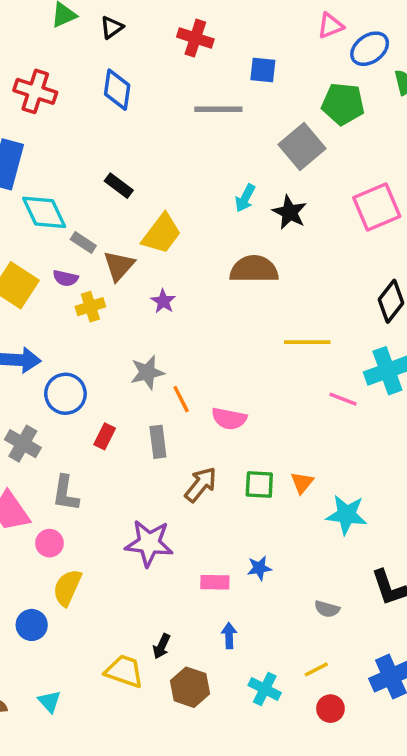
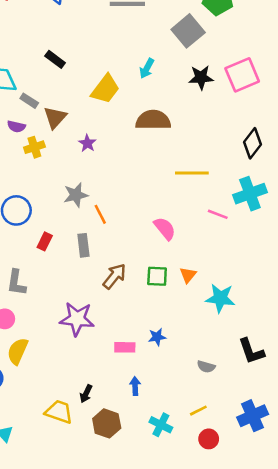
black star: (290, 212) -> (201, 77), moved, turned -30
yellow trapezoid: (162, 234) -> (105, 89), moved
pink semicircle: (229, 419) -> (165, 228), moved, turned -140

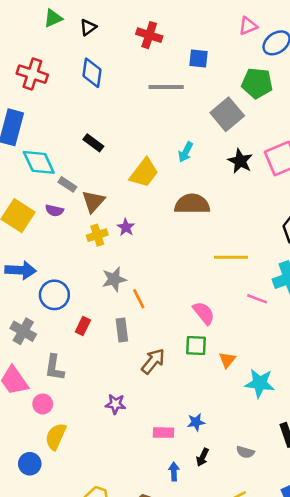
black star: (201, 77) -> (240, 161), turned 30
yellow cross: (34, 147) -> (97, 235), moved
green square: (157, 276) -> (196, 346), moved
purple star: (77, 319) -> (115, 404), size x0.6
black arrow: (86, 394) -> (202, 457), moved

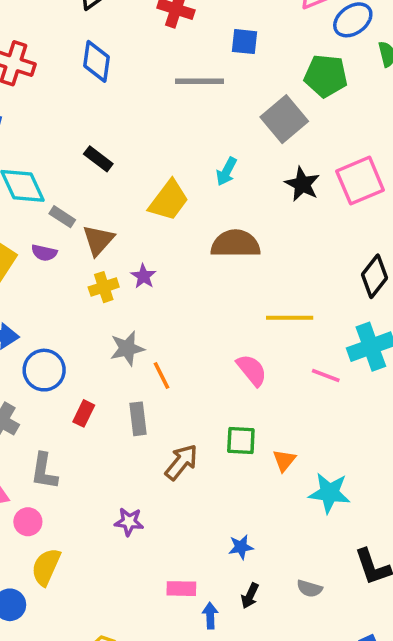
pink semicircle: (204, 313) -> (252, 370), moved
pink rectangle: (164, 433) -> (181, 589), moved

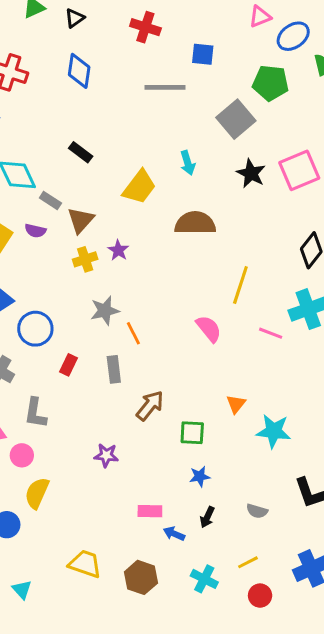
cyan arrow: (226, 172) -> (188, 163), turned -45
yellow line: (290, 318) -> (240, 285), turned -72
green square: (241, 440) -> (192, 433), moved
blue arrow: (210, 616) -> (174, 534), turned -65

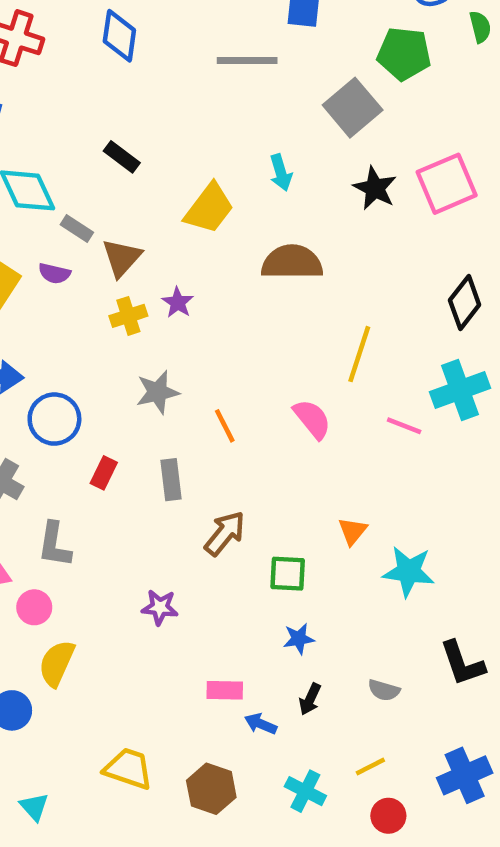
orange line: (133, 333) -> (225, 426), moved

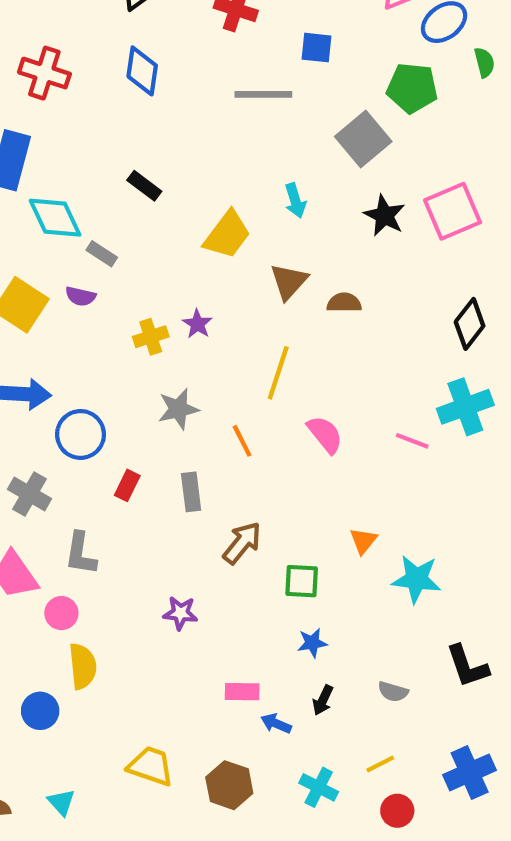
brown triangle: (122, 258) -> (289, 281), moved
brown semicircle: (292, 262) -> (344, 303), moved, size x0.6
yellow line: (359, 354) -> (278, 373), moved
yellow semicircle: (57, 663) -> (83, 666), turned 150

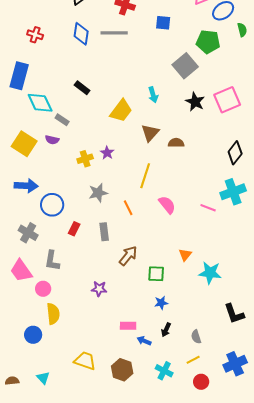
red cross: (44, 73) -> (35, 35), size x0.7
gray line: (263, 94) -> (114, 33), moved
gray semicircle: (393, 692) -> (196, 337), moved, turned 56

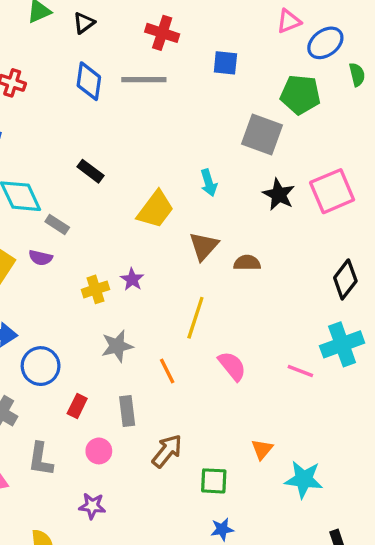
gray square: (185, 66) -> (262, 134), turned -30
pink circle: (43, 289) -> (99, 451), moved
purple star: (99, 289) -> (92, 506), moved

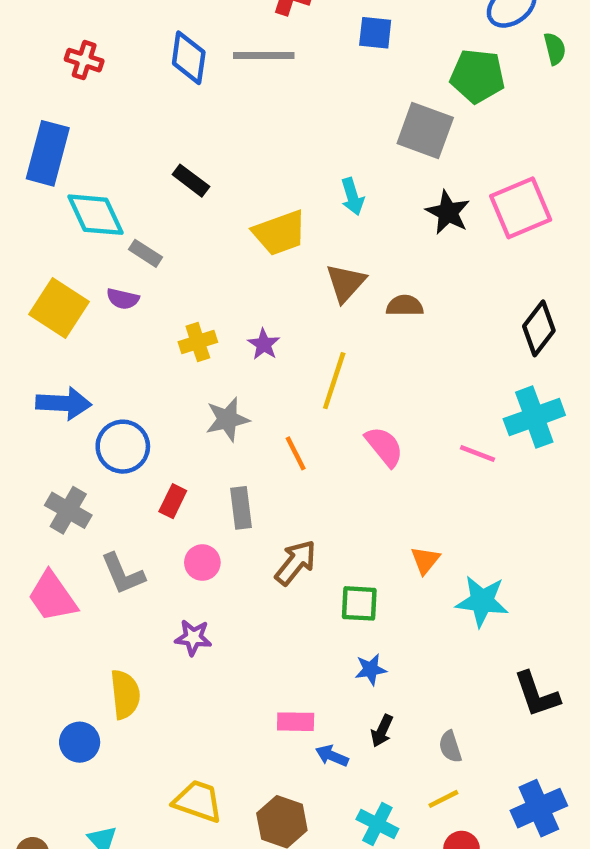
yellow trapezoid: (155, 209) -> (280, 233), turned 33
purple star: (132, 279) -> (264, 344), moved
gray L-shape: (41, 459) -> (123, 574), turned -32

